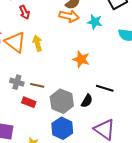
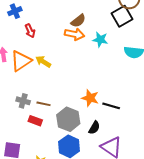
orange triangle: (15, 42) -> (21, 61), turned 50
yellow arrow: (37, 43) -> (43, 62), turned -42
orange star: (81, 59) -> (90, 98), moved
black semicircle: (87, 101) -> (94, 128), moved

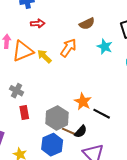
red arrow: (30, 31) -> (38, 23), turned -80
orange arrow: (75, 34) -> (68, 48), moved, turned -78
brown line: (44, 104) -> (69, 131), moved
red rectangle: (35, 121) -> (24, 113), turned 48

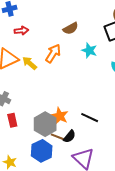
orange star: (83, 102) -> (60, 116), moved

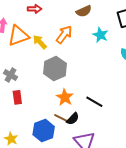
gray hexagon: (45, 124) -> (55, 69), moved

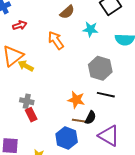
orange arrow: (64, 35) -> (56, 40), turned -54
yellow arrow: (40, 42) -> (26, 66), moved
gray hexagon: (55, 69) -> (100, 68), moved
gray cross: (11, 75) -> (27, 101), moved

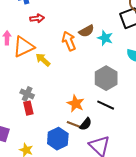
brown semicircle: (67, 12) -> (86, 31), moved
yellow arrow: (26, 66) -> (43, 60), moved

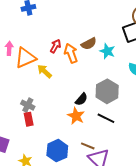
red arrow: (37, 18) -> (55, 46), moved, turned -56
brown line: (74, 124) -> (88, 146), moved
black semicircle: (86, 124) -> (81, 99), moved

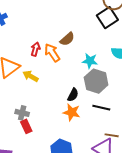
cyan star: (107, 51) -> (90, 61), moved
brown line: (88, 146) -> (112, 135), moved

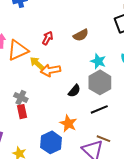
orange arrow: (52, 53) -> (51, 70), moved, turned -78
black line: (101, 108) -> (99, 109), turned -48
orange star: (72, 112) -> (68, 124), moved

